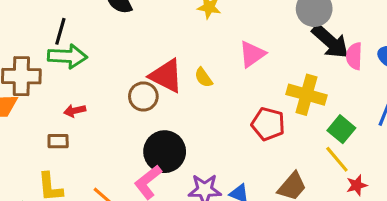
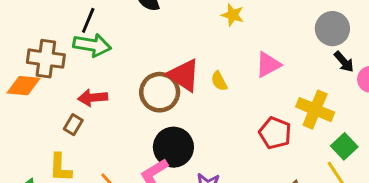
black arrow: (330, 42) -> (344, 62), size x0.6
brown circle: (143, 96) -> (160, 92), size x1.4
red arrow: (75, 111) -> (93, 98), size x1.4
brown rectangle: (58, 141) -> (73, 125), turned -66

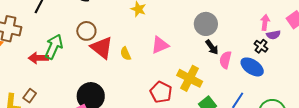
green arrow: (92, 45) -> (54, 47), moved, turned -80
brown circle: (160, 92) -> (86, 31), moved, size x0.7
brown rectangle: (73, 125) -> (30, 96), moved

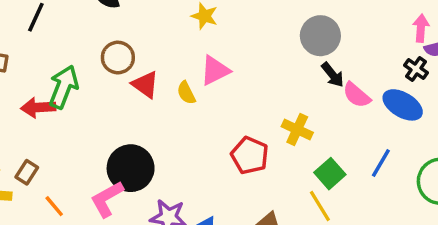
pink triangle: (160, 45) -> (215, 70), moved
red triangle: (102, 48) -> (145, 85), size x0.7
pink semicircle: (225, 60) -> (357, 95), turned -60
yellow cross: (190, 78) -> (297, 130), size x0.7

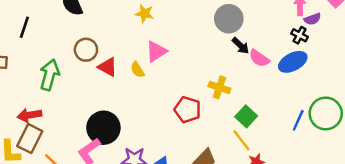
blue ellipse: (403, 105) -> (293, 62), turned -52
red arrow: (38, 107) -> (29, 115), moved
blue line: (381, 163) -> (298, 120), moved
brown rectangle: (27, 172) -> (30, 139), size x1.6

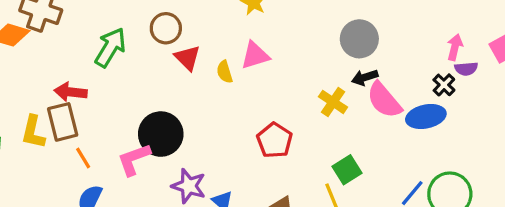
black arrow: (240, 46) -> (365, 77), turned 102
pink semicircle: (259, 58) -> (384, 100), size x1.4
yellow cross: (219, 87) -> (333, 102), moved
brown rectangle: (30, 139) -> (63, 122), turned -56

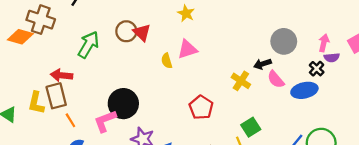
gray circle: (359, 39) -> (284, 41), moved
red triangle: (187, 58) -> (142, 32), moved
pink semicircle: (384, 100) -> (276, 79), size x0.7

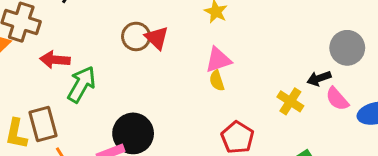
green arrow: (88, 45) -> (81, 84), moved
yellow semicircle: (167, 61) -> (217, 81), moved
red arrow: (62, 75) -> (55, 60), moved

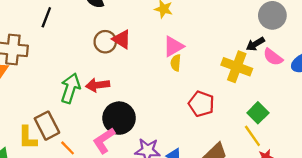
red arrow: (55, 60) -> (98, 85), moved
yellow semicircle: (217, 81) -> (176, 63), turned 35
yellow cross: (290, 101) -> (237, 67), size x1.4

